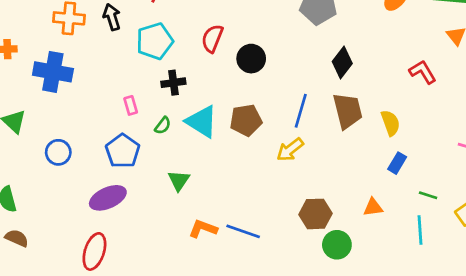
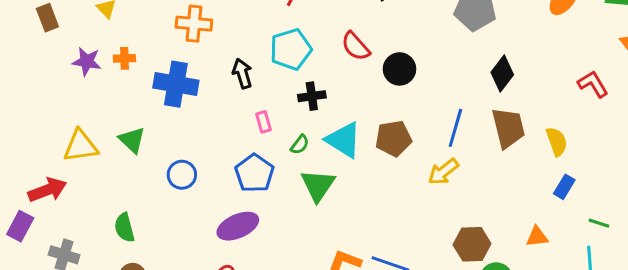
black arrow: (112, 17) -> (242, 73), moved
red semicircle: (212, 38) -> (356, 46), turned -64
green triangle: (179, 180) -> (318, 185), moved, size x1.4

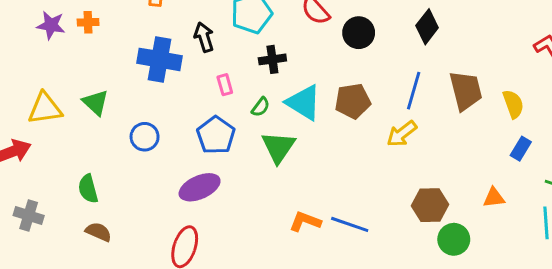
black diamond: (502, 73) -> (427, 27), moved
blue cross: (176, 84) -> (159, 59), moved

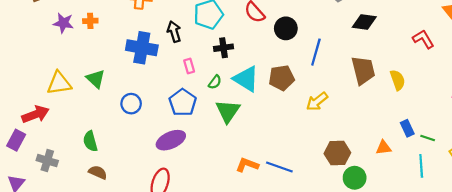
black diamond: (427, 27) -> (364, 22), moved, turned 60
blue line: (414, 91) -> (316, 52), moved
blue rectangle: (521, 149) -> (407, 128), moved, turned -56

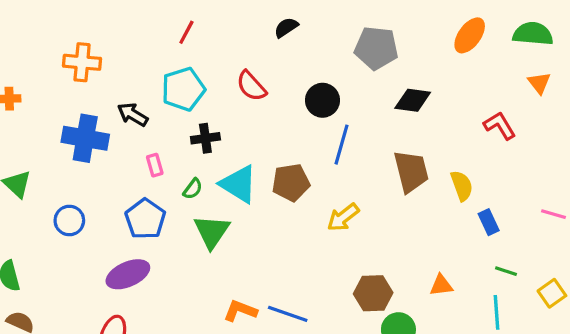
black circle: (286, 28) -> (322, 100), moved
black arrow: (174, 32) -> (133, 114), turned -42
blue rectangle: (407, 128) -> (489, 222), moved

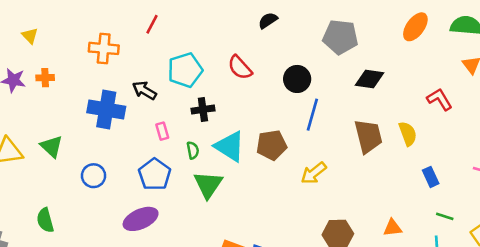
red line: (186, 32) -> (152, 24), moved
yellow semicircle: (462, 186) -> (408, 134), moved
green semicircle: (193, 189) -> (193, 150), turned -48

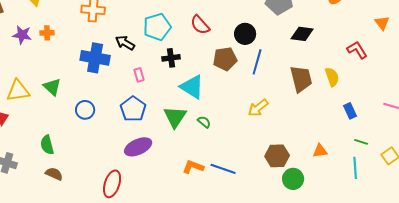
brown pentagon: (272, 145) -> (225, 59), moved
green semicircle: (193, 150) -> (204, 122), moved, turned -40
purple ellipse: (141, 219) -> (138, 147), moved

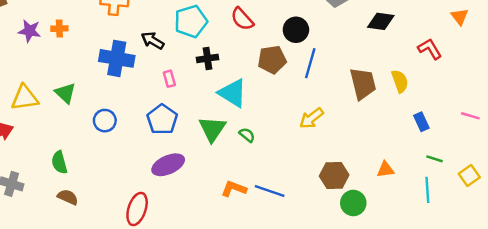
black diamond: (302, 34) -> (381, 21), moved

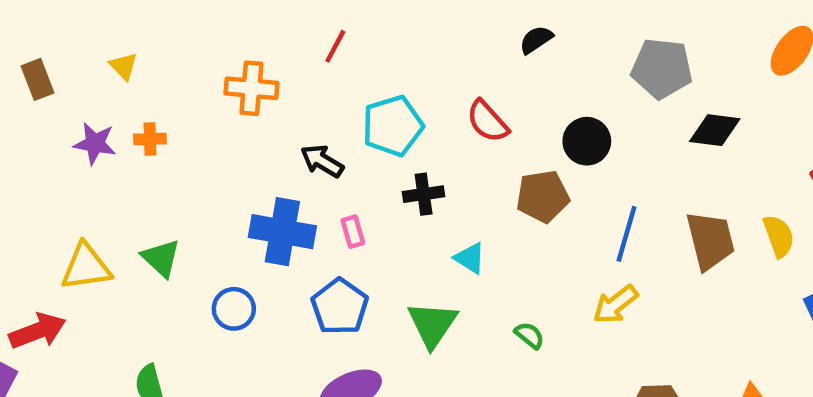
black diamond: (381, 21) -> (715, 130), moved
blue cross: (117, 58) -> (282, 232), moved
blue line: (310, 63) -> (627, 234), moved
cyan triangle: (233, 93) -> (470, 258), size x0.6
green semicircle: (247, 135) -> (529, 335), moved

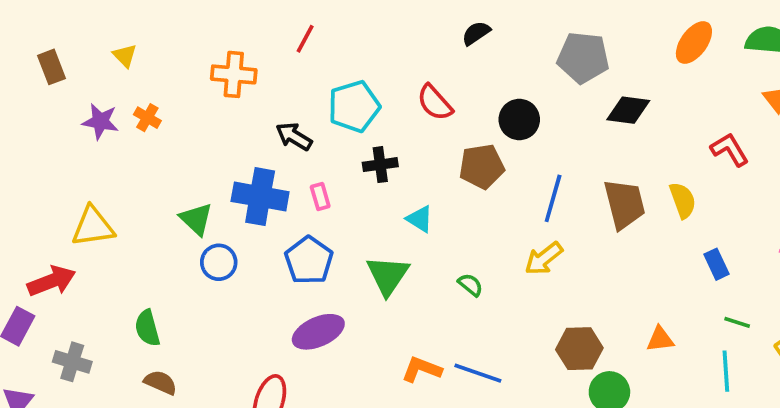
orange cross: (150, 139) -> (147, 118), turned 32
green triangle: (161, 258) -> (196, 219), moved

